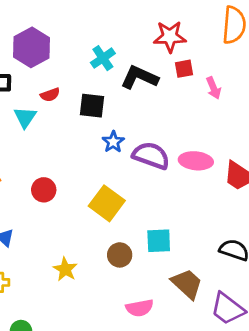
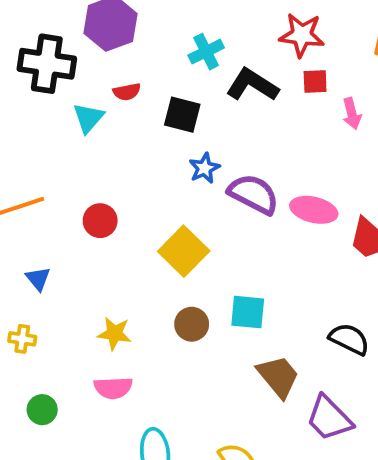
yellow star: (65, 269) -> (114, 333), turned -30
pink semicircle: (140, 308) -> (113, 388), moved

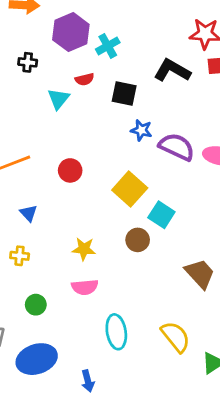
cyan cross: (206, 52) -> (108, 46), moved
black cross: (47, 64) -> (28, 62), size x0.5
blue star: (204, 168) -> (141, 130), turned -30
cyan square: (248, 312) -> (161, 215), moved, turned 30

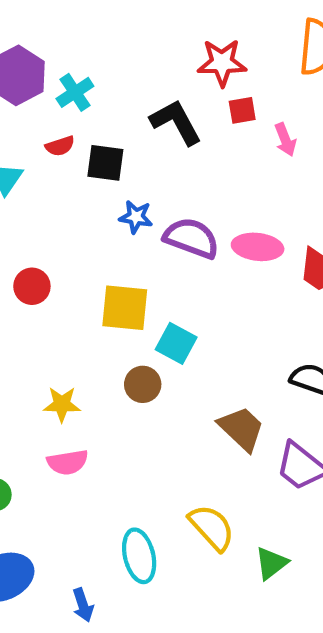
black L-shape: (172, 70) -> (176, 122), turned 36
red semicircle: (85, 79) -> (60, 146), moved
yellow square: (130, 189) -> (125, 308), turned -32
cyan ellipse: (116, 332) -> (139, 556), moved

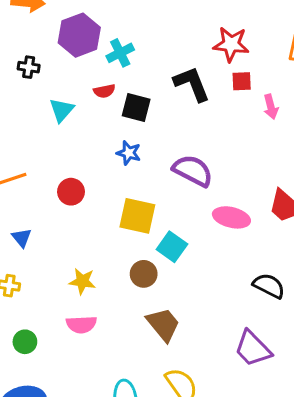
blue star: (136, 217) -> (129, 153), moved
pink ellipse: (258, 247) -> (231, 217), moved
brown trapezoid: (241, 429) -> (163, 324), moved

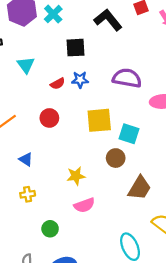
red semicircle: (104, 91) -> (58, 84), moved
brown trapezoid: (163, 324) -> (140, 188), turned 88

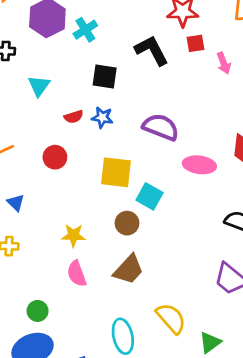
brown trapezoid: (140, 188) -> (129, 270), moved
pink semicircle: (84, 205) -> (77, 274), turned 78
green circle: (50, 229) -> (38, 311), moved

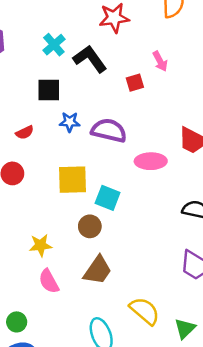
cyan cross: (85, 30) -> (54, 45), moved
red square: (196, 43) -> (135, 83), moved
blue star: (102, 117) -> (70, 122), moved

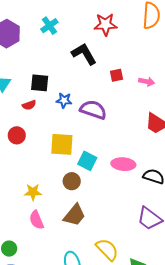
cyan cross: (54, 45) -> (49, 26), moved
pink arrow: (160, 61) -> (147, 82), moved, turned -56
black square: (49, 90) -> (40, 83), moved
pink ellipse: (151, 161) -> (123, 164), moved

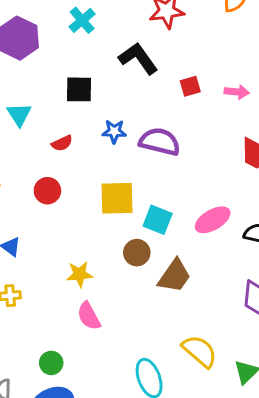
black square: (40, 83) -> (79, 89), moved
pink ellipse: (123, 164) -> (213, 220), turned -30
brown trapezoid: (74, 215) -> (174, 276), moved

